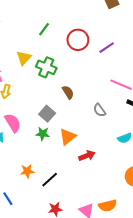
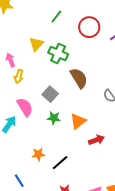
brown semicircle: (68, 92) -> (79, 78), size x1.5
gray square: (47, 114) -> (50, 94), moved

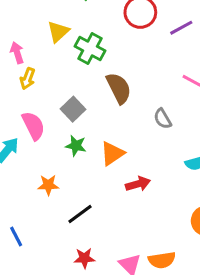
orange star: (38, 154) -> (48, 185), moved

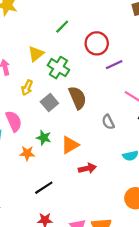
purple line: (181, 28) -> (114, 65), moved
yellow arrow: (28, 79) -> (27, 88), moved
gray square: (73, 109) -> (49, 102), moved
orange star: (48, 185) -> (27, 153), moved

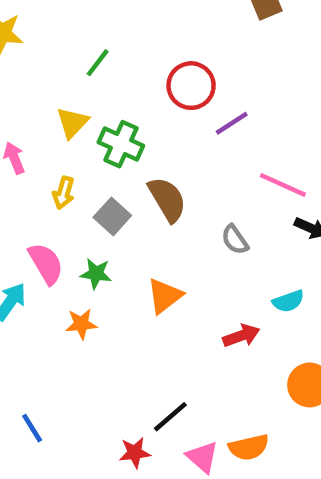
green line: (62, 27) -> (98, 63), moved
green star: (44, 138) -> (96, 274), moved
red arrow: (87, 168) -> (241, 336), moved
black line: (44, 188) -> (170, 417), moved

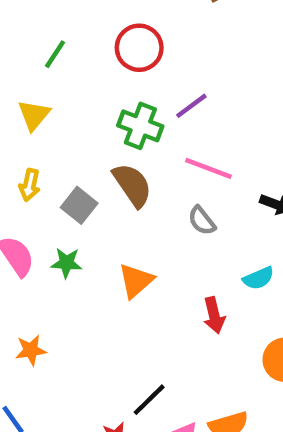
red circle: (191, 86) -> (139, 48), moved
green cross: (121, 144) -> (140, 126), moved
pink line: (283, 185) -> (208, 168), moved
orange star: (81, 324) -> (31, 350), moved
red arrow: (241, 336) -> (214, 315), turned 100

